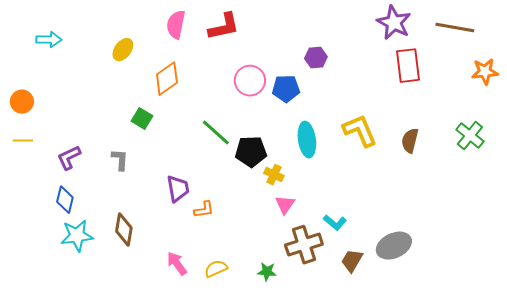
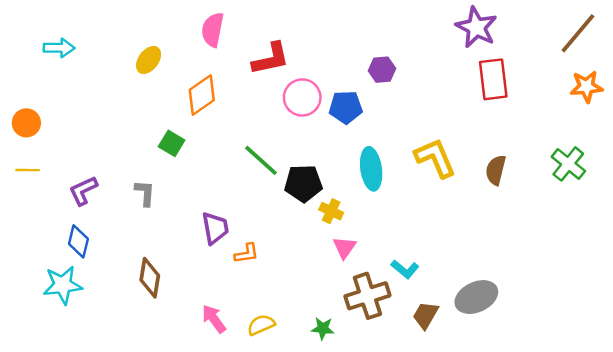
red L-shape: (224, 27) -> (271, 59), moved
brown line: (455, 28) -> (578, 33), moved, turned -60
cyan star: (77, 236) -> (63, 285), moved

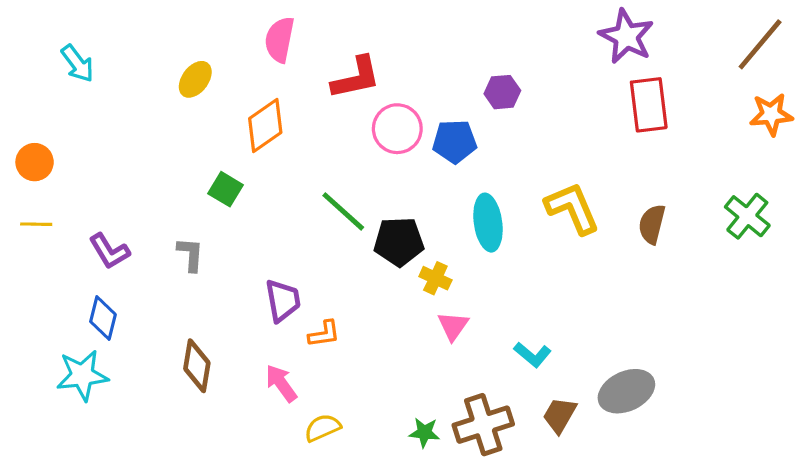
cyan arrow: (59, 48) -> (78, 63), turned 52
purple L-shape: (83, 191) -> (109, 251), turned -96
brown cross: (367, 296) -> (483, 425), moved
pink arrow: (214, 319) -> (281, 383), moved
yellow semicircle: (261, 325) -> (323, 428), moved

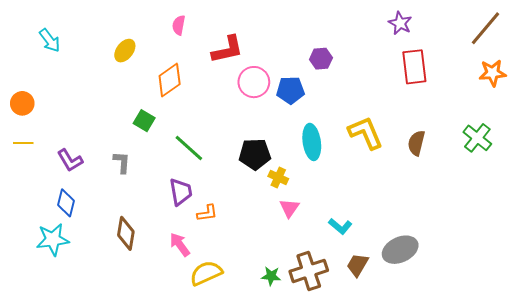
purple star: (626, 36) -> (400, 23), size x0.7
pink semicircle: (280, 40) -> (179, 25), size x0.7
green line: (343, 211) -> (189, 148), moved
yellow semicircle: (323, 428) -> (206, 273), size x1.4

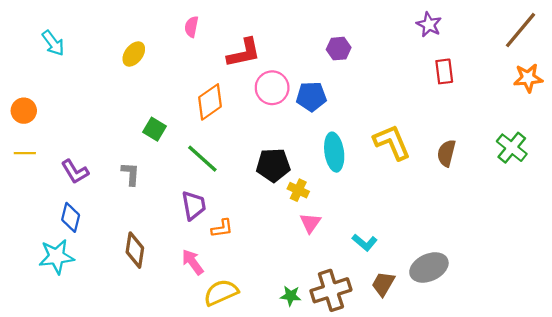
purple hexagon: (321, 59) -> (339, 49), moved
red rectangle: (414, 67) -> (444, 71), size x0.7
orange diamond: (170, 80) -> (210, 102), moved

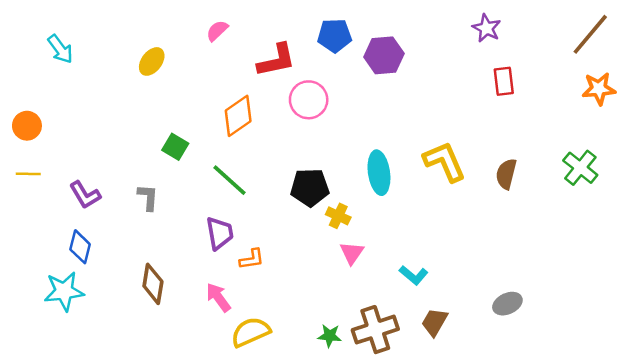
pink semicircle: (191, 27) -> (217, 31), turned 36
purple hexagon: (339, 49) -> (384, 55), size x1.4
blue pentagon: (311, 96) -> (335, 36), moved
gray ellipse: (429, 267) -> (507, 304), moved, size x0.7

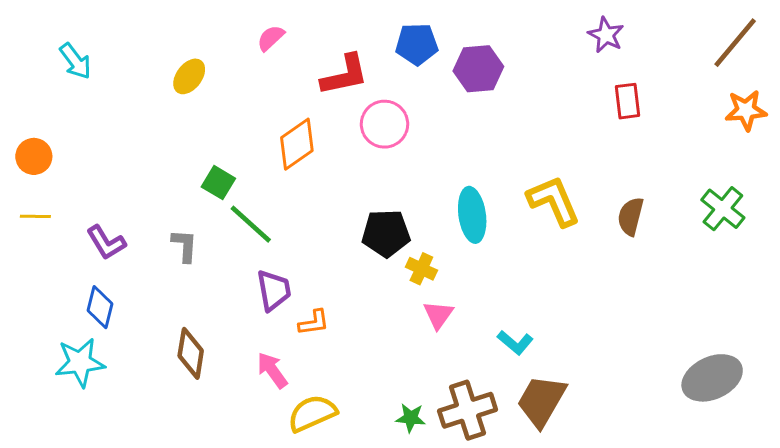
green line: (230, 180) -> (251, 224), moved
gray ellipse: (507, 304) -> (712, 378), moved, size x1.6
brown trapezoid: (435, 322) -> (541, 401), size x1.5

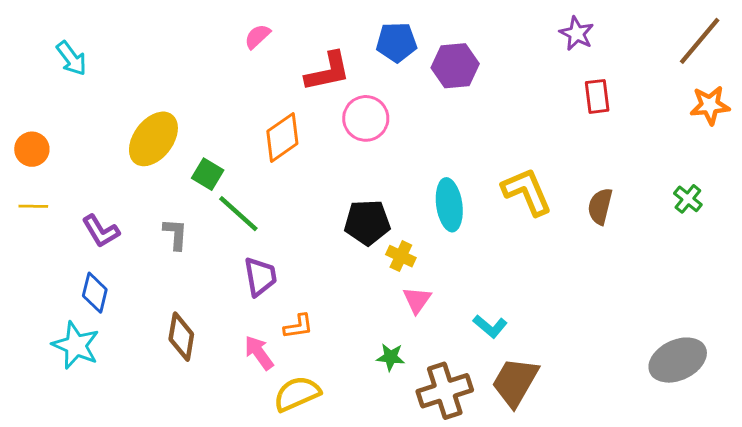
yellow ellipse: (189, 76) -> (153, 139), moved, size x1.6
green cross: (723, 209) -> (688, 199), size x0.7
orange L-shape: (314, 323) -> (298, 326), moved
cyan star: (80, 363) -> (76, 345), turned 30
green star: (411, 418) -> (391, 357), moved

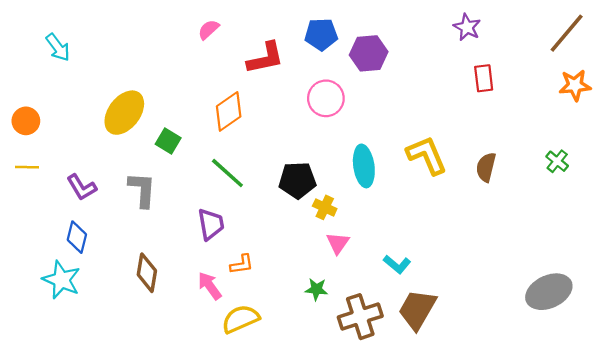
pink circle: (366, 118) -> (326, 98), moved
green line: (238, 214) -> (227, 173), moved
gray L-shape: (175, 234) -> (142, 190), size x1.4

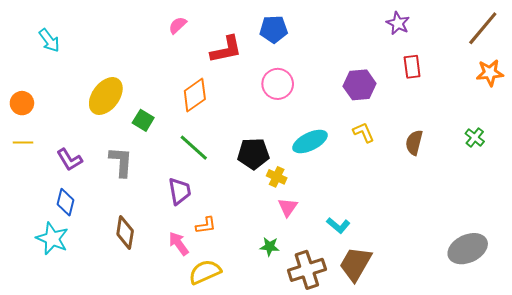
purple hexagon: (369, 53) -> (360, 85), moved
yellow L-shape: (427, 155) -> (364, 132), size x0.6
cyan ellipse: (364, 166) -> (310, 141), turned 72

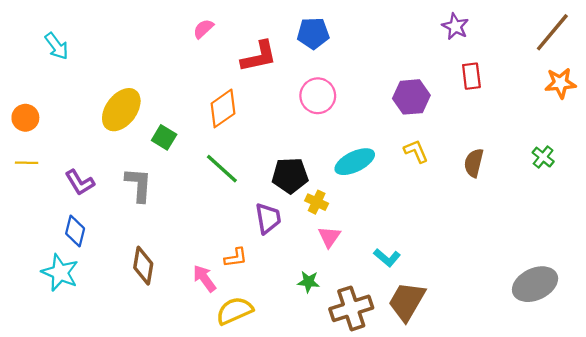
purple trapezoid: (180, 191) -> (268, 218), moved

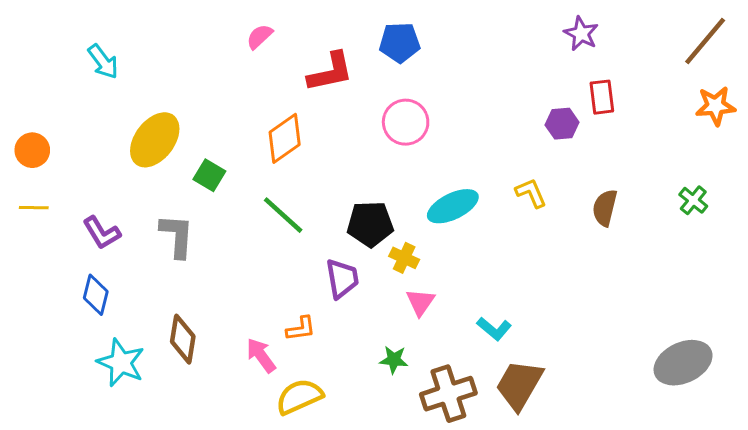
cyan arrow: (57, 46) -> (103, 62), moved
purple hexagon: (411, 97) -> (562, 124), moved, size x0.7
cyan star: (60, 273) -> (121, 363), moved

